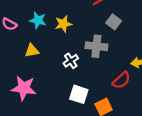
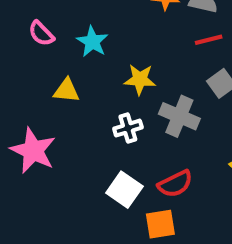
yellow star: (63, 24) -> (140, 79), moved
red semicircle: (121, 80) -> (175, 184), moved

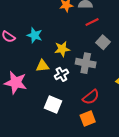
yellow triangle: (66, 91) -> (42, 66), moved
pink star: (33, 151) -> (16, 83), moved
white square: (124, 190) -> (53, 104), moved

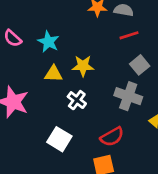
gray cross: (86, 63) -> (128, 96), moved
yellow triangle: (42, 66) -> (53, 74), moved
white cross: (61, 74) -> (77, 100), turned -32

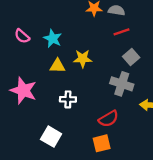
white cross: (77, 100) -> (68, 99), moved, turned -35
white square: (59, 139) -> (51, 137), moved

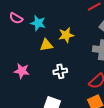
pink semicircle: (22, 36) -> (16, 18), moved
pink star: (23, 91) -> (22, 71), size x0.7

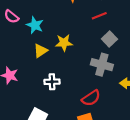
yellow triangle: (46, 45) -> (41, 51), turned -32

